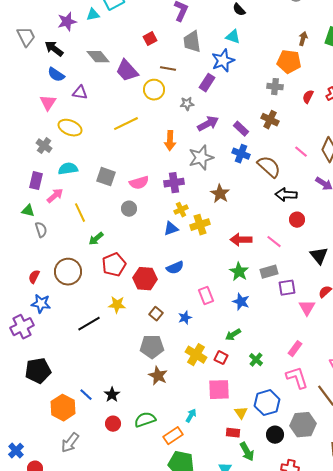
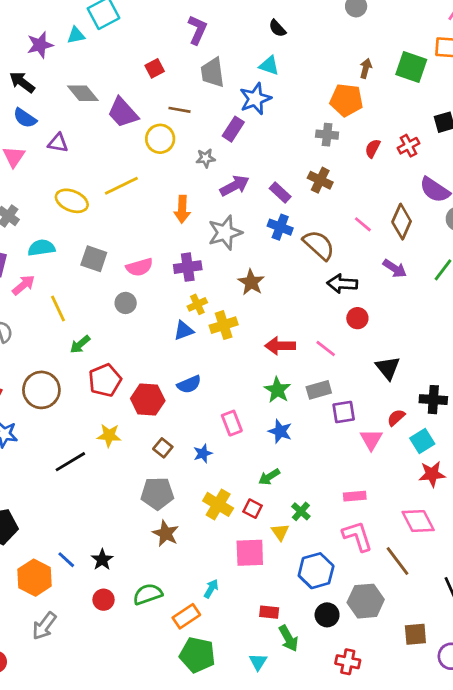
yellow ellipse: (70, 128) -> (72, 201), moved
pink rectangle: (295, 349) -> (355, 496), turned 49
yellow triangle: (241, 413) -> (280, 532), moved

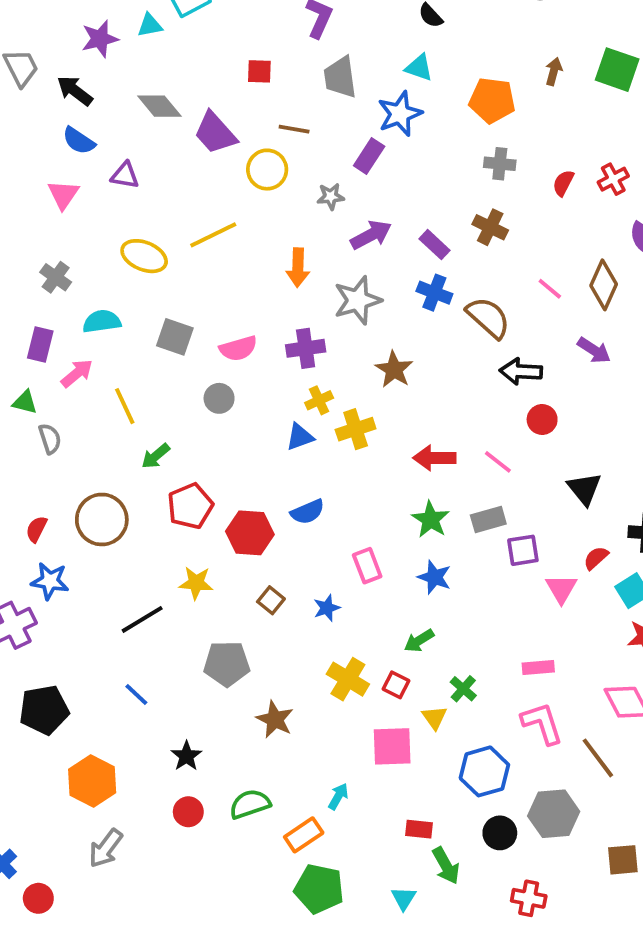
red square: (155, 68) -> (259, 71), turned 30
orange pentagon: (346, 100) -> (492, 100), moved
gray pentagon: (157, 493) -> (227, 664), moved
blue line: (66, 560) -> (136, 694), moved

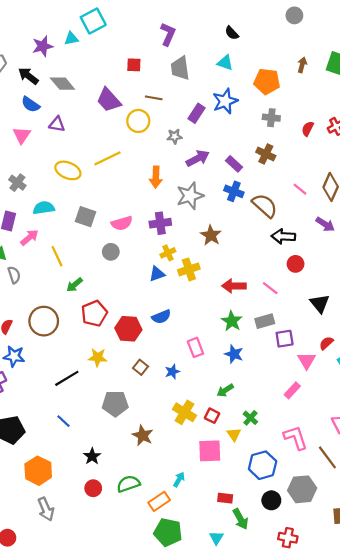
gray diamond: (159, 106) -> (62, 84), moved
blue star: (400, 114) -> (225, 101), moved
pink rectangle: (538, 668) -> (292, 390), moved, turned -42
gray arrow: (106, 848) -> (46, 509), turned -60

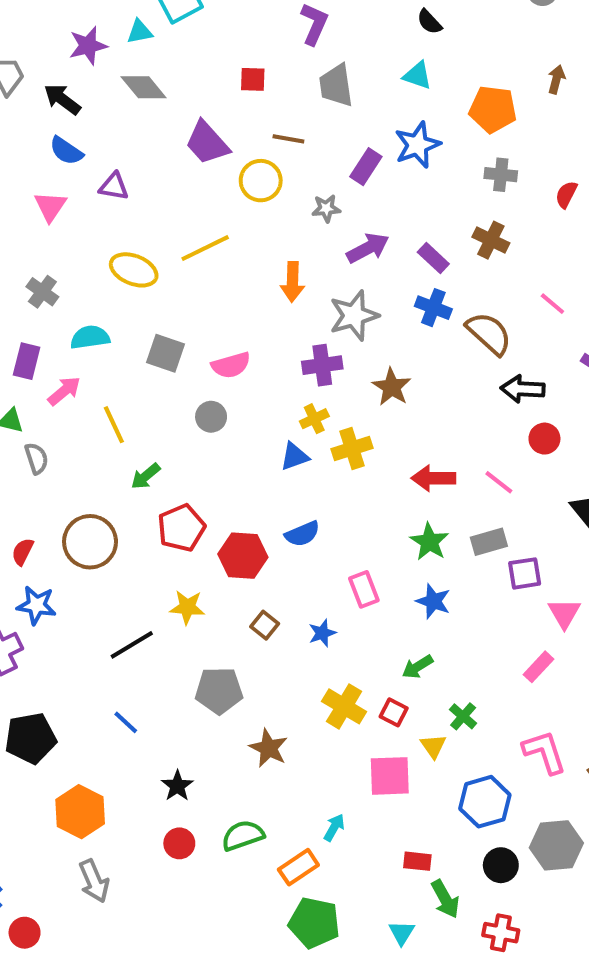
gray diamond: (62, 84) -> (144, 87), moved
purple cross: (160, 223) -> (322, 365), moved
red cross: (288, 538) -> (501, 933), moved

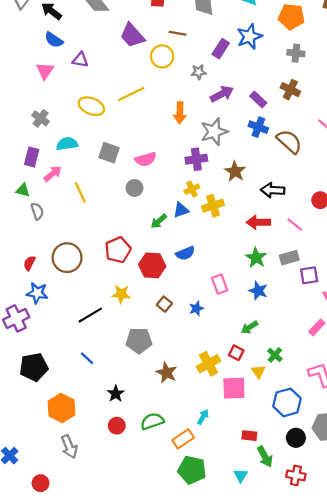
black arrow: (523, 389) -> (273, 190), moved
green arrow: (146, 476) -> (159, 221), moved
yellow cross: (344, 706) -> (209, 364), moved, turned 30
red circle: (25, 933) -> (41, 483), moved

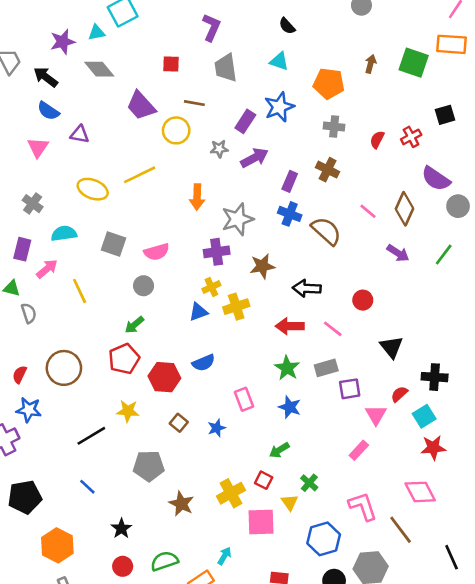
purple arrow: (222, 94) -> (254, 158), moved
purple rectangle: (258, 100) -> (290, 181), turned 70
brown star: (235, 171) -> (262, 266), turned 30
green arrow: (159, 221) -> (134, 325), moved

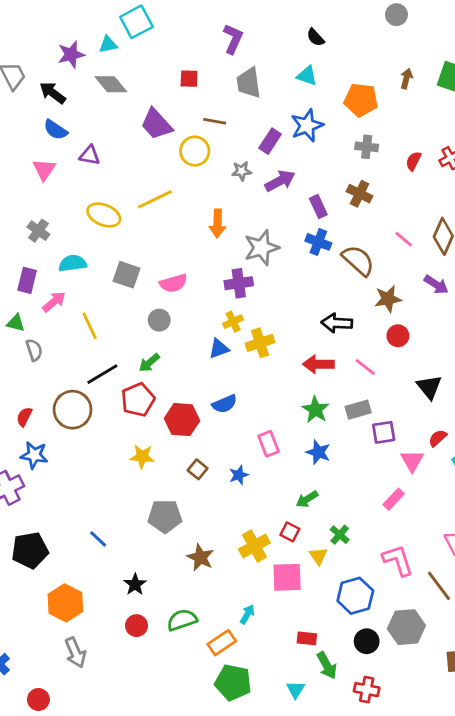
purple rectangle: (290, 181) -> (318, 206), turned -48
brown star: (262, 266) -> (388, 299), moved
black line: (91, 436) -> (102, 374), moved

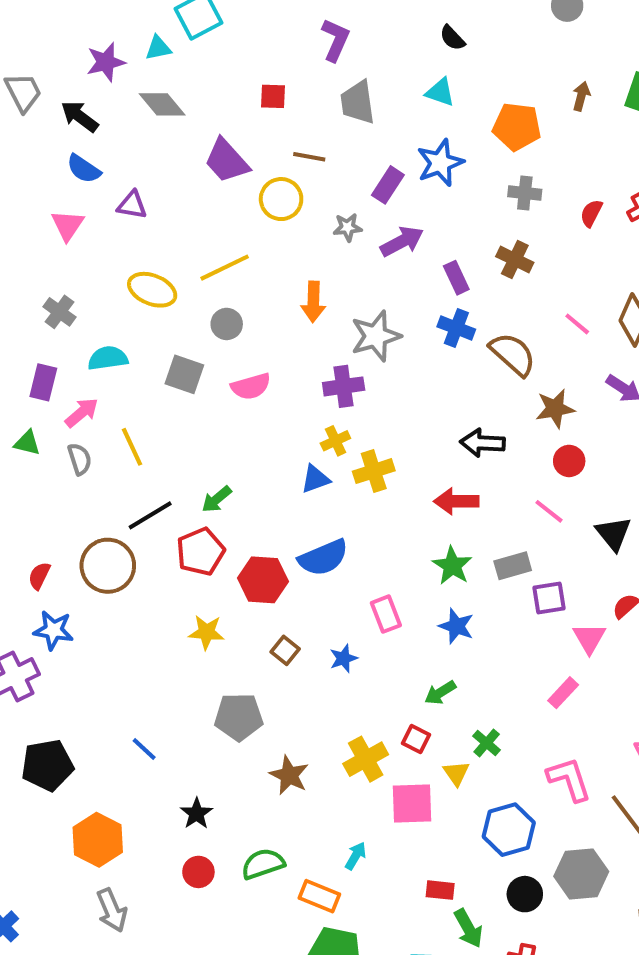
gray circle: (159, 320) -> (227, 324), moved
gray semicircle: (34, 350) -> (80, 459), moved
pink line: (365, 367) -> (549, 511), moved
blue semicircle: (225, 404) -> (323, 558), size x1.4
orange rectangle: (222, 643) -> (319, 896), turned 56

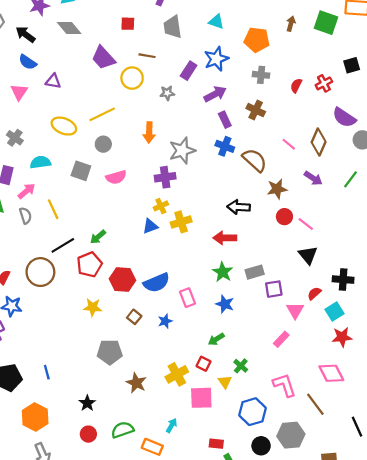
purple arrow: (402, 241) -> (215, 94), moved
pink line: (549, 511) -> (306, 224), moved
blue semicircle: (323, 558) -> (157, 283), moved
blue line: (144, 749) -> (47, 372), moved, turned 32

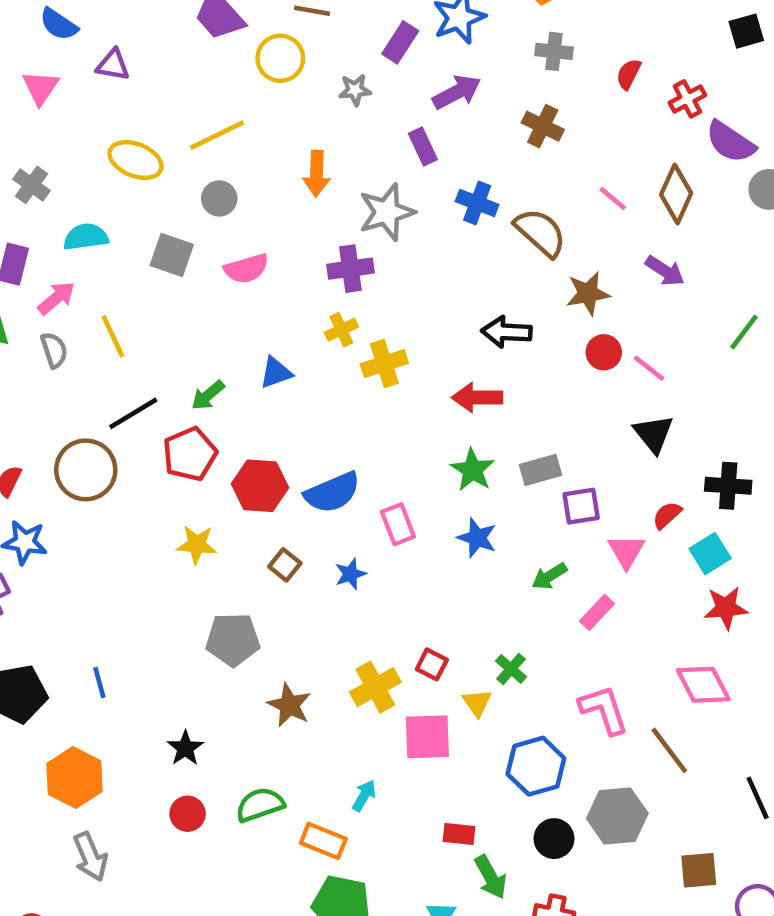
red cross: (324, 83) -> (687, 99), moved
purple rectangle: (225, 120) -> (423, 146), moved
green line: (351, 179) -> (744, 332), moved
blue triangle: (150, 226) -> (276, 373), moved
green arrow: (216, 339) -> (549, 576), moved

